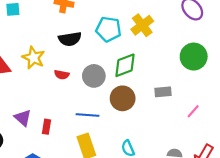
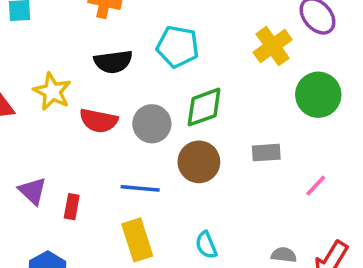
yellow cross: (142, 25) -> (273, 46), moved
red semicircle: (62, 75) -> (99, 121), size x1.5

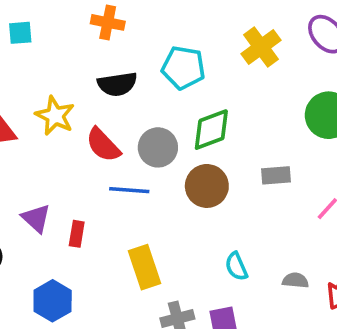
yellow cross: (273, 46) -> (261, 47), moved
red semicircle: (99, 121) -> (103, 145), turned 36
blue line: (140, 188) -> (129, 190), moved
cyan semicircle: (206, 245) -> (236, 266), moved

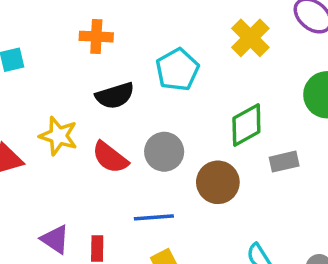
cyan pentagon: (183, 68) -> (177, 70), turned -30
green diamond: (211, 130) -> (246, 125), moved
blue line: (129, 190) -> (154, 217), moved

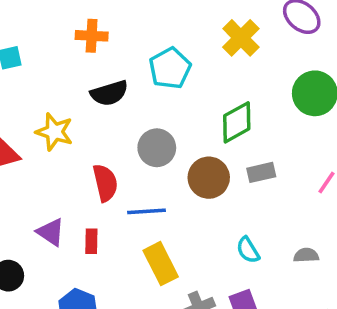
red semicircle: (110, 157) -> (105, 183), moved, turned -141
gray rectangle: (284, 162) -> (261, 172), moved

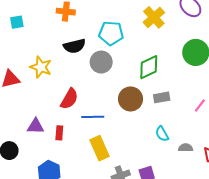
cyan pentagon: (170, 68) -> (111, 33), turned 30
gray circle: (157, 148) -> (101, 62), moved
red semicircle: (105, 183) -> (69, 99), turned 40
purple triangle: (51, 232) -> (36, 126), turned -36
cyan semicircle: (248, 250) -> (162, 134), moved

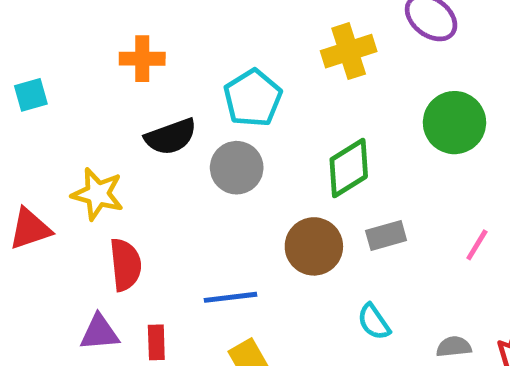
yellow cross: (154, 17) -> (349, 51), turned 30
cyan pentagon: (111, 33) -> (253, 98), turned -30
red semicircle: (69, 99) -> (125, 265), moved, turned -30
cyan semicircle: (162, 134) -> (374, 322), moved

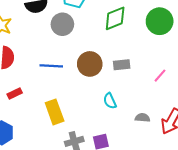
green diamond: (349, 168) -> (115, 18), moved
blue line: (230, 297) -> (51, 66), moved
red rectangle: (156, 342) -> (15, 93), turned 56

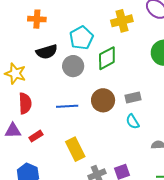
green diamond: (115, 18) -> (107, 58), moved
cyan semicircle: (110, 101) -> (133, 122), moved

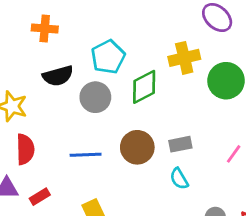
yellow cross: (122, 21) -> (184, 58), moved

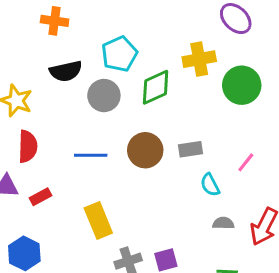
cyan semicircle: (179, 179) -> (210, 185), moved

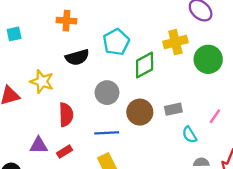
gray circle: (104, 96) -> (107, 93), moved
red semicircle: (28, 146) -> (66, 115), moved
blue line: (91, 155) -> (107, 133), moved

